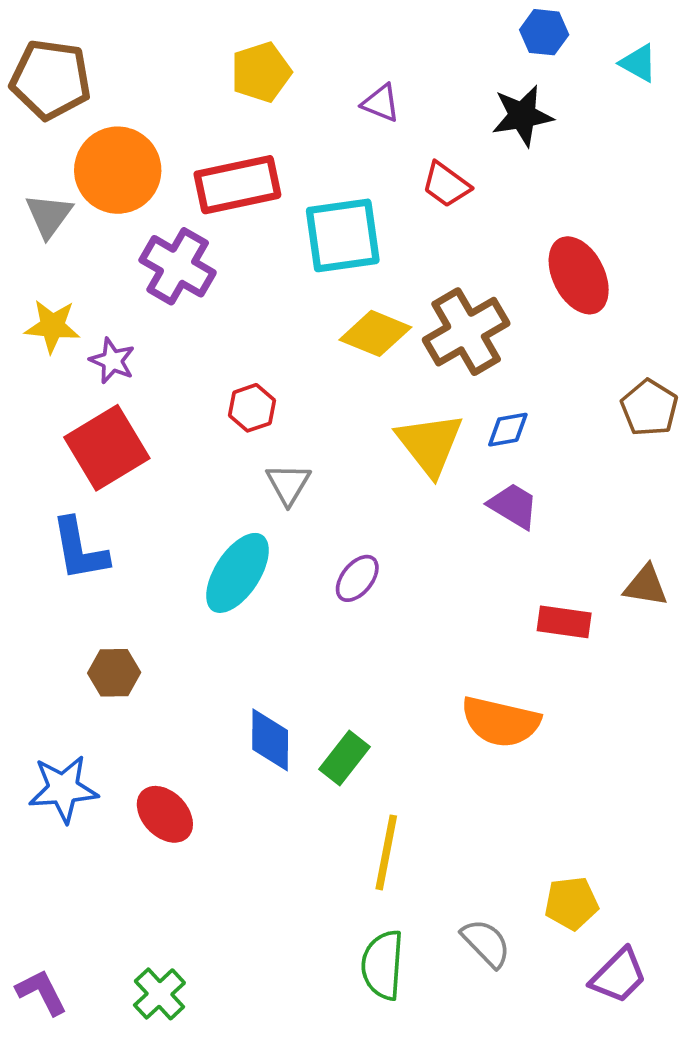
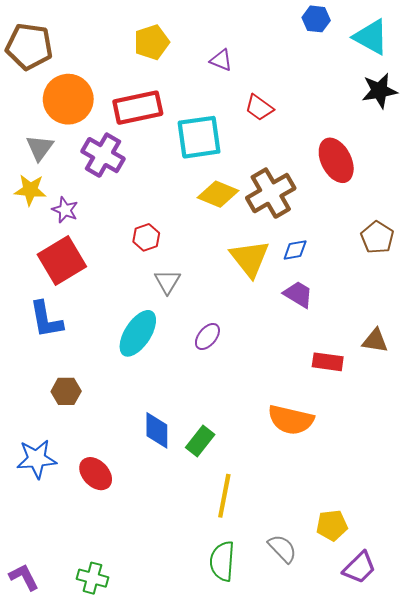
cyan triangle: (638, 63) -> (371, 37), size x1.6
black star: (522, 116) -> (379, 91), moved
gray triangle: (49, 215) -> (40, 148), moved
green cross: (159, 994) -> (92, 578), turned -32

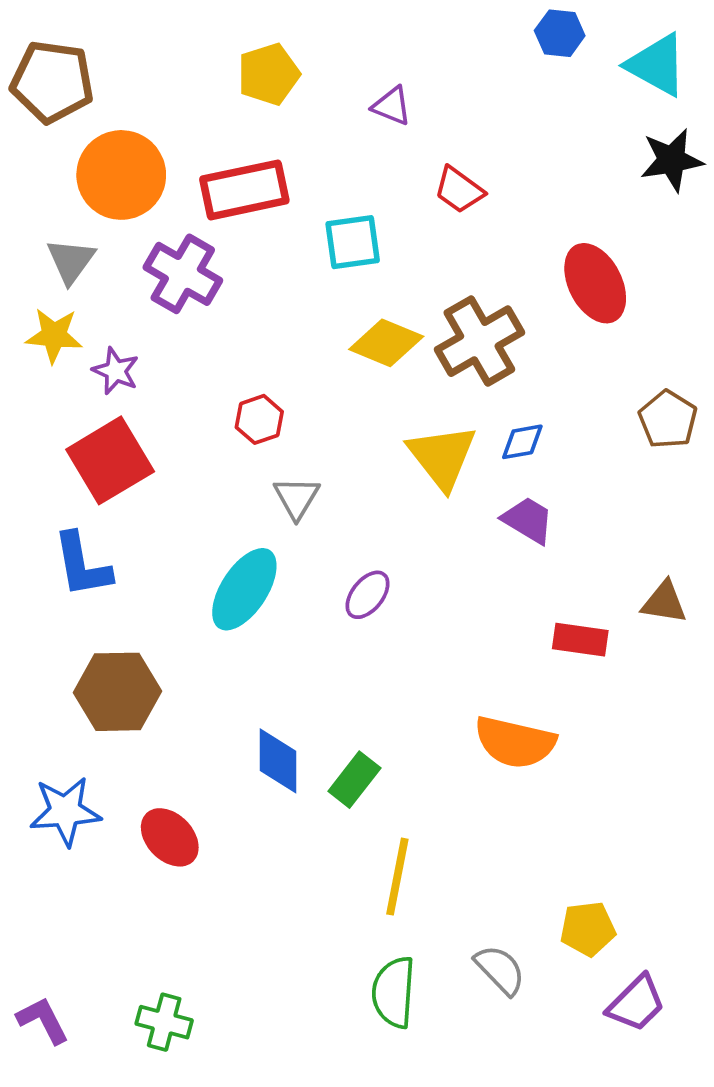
cyan square: (199, 137) -> (353, 242), size x0.7
brown hexagon: (66, 391) -> (117, 692), size x1.6

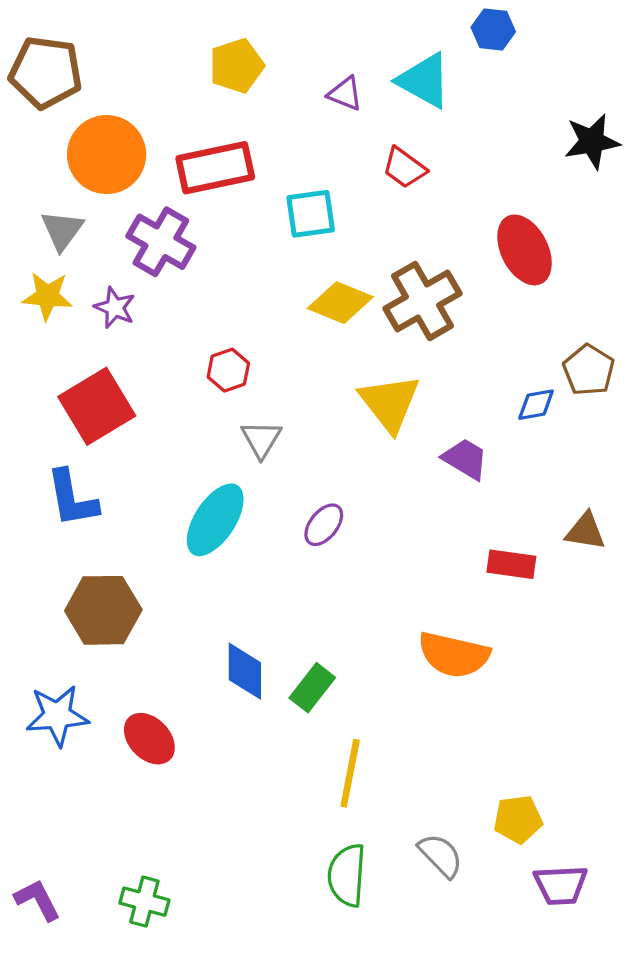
cyan triangle: (657, 65) -> (424, 80), moved
purple star: (116, 371) -> (115, 308), moved
blue diamond: (522, 442) -> (536, 405), moved
purple trapezoid: (636, 1003) -> (561, 885), turned 42

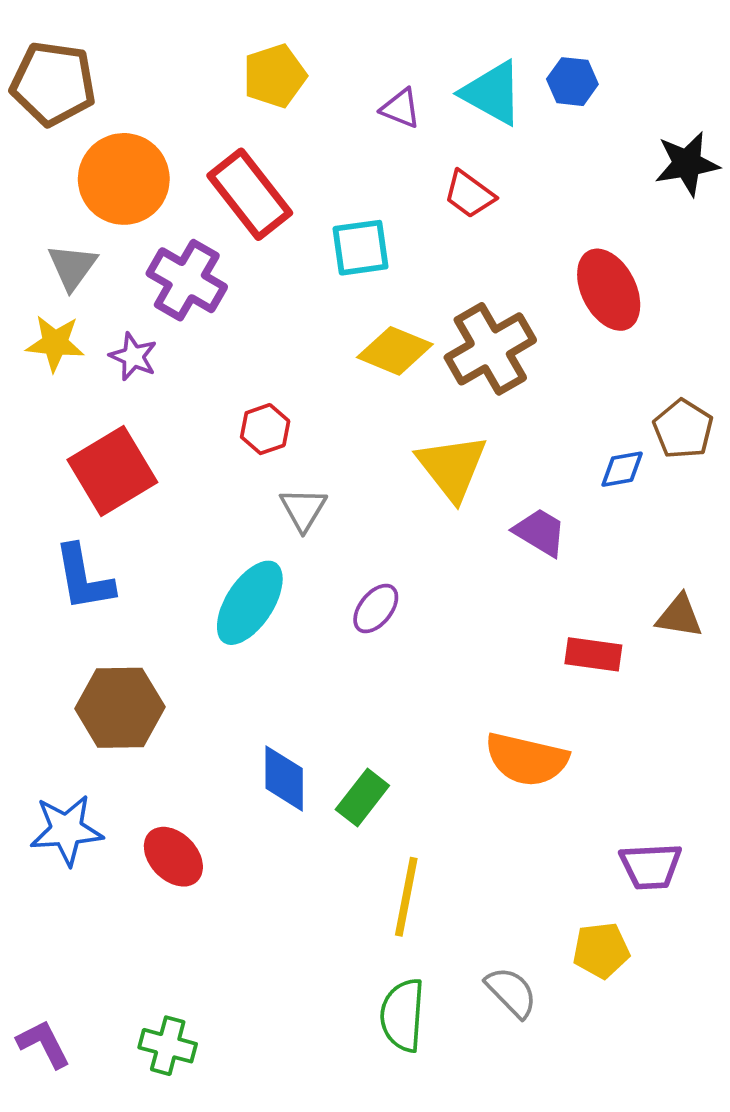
blue hexagon: (493, 29) -> (572, 82), moved
red rectangle: (215, 168) -> (250, 194), turned 64
purple trapezoid: (561, 885) -> (651, 866), moved

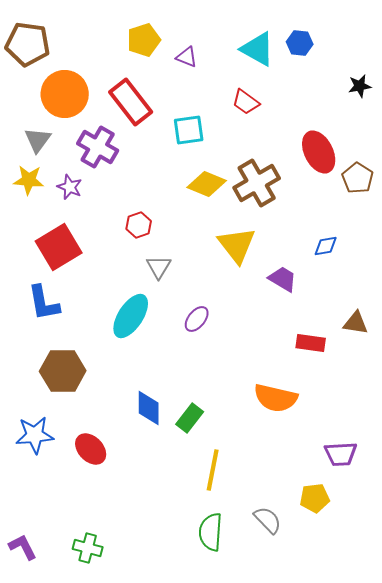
purple triangle: (401, 108) -> (187, 57), moved
black star: (687, 164) -> (360, 86), size x0.7
brown pentagon: (683, 429) -> (358, 178), moved

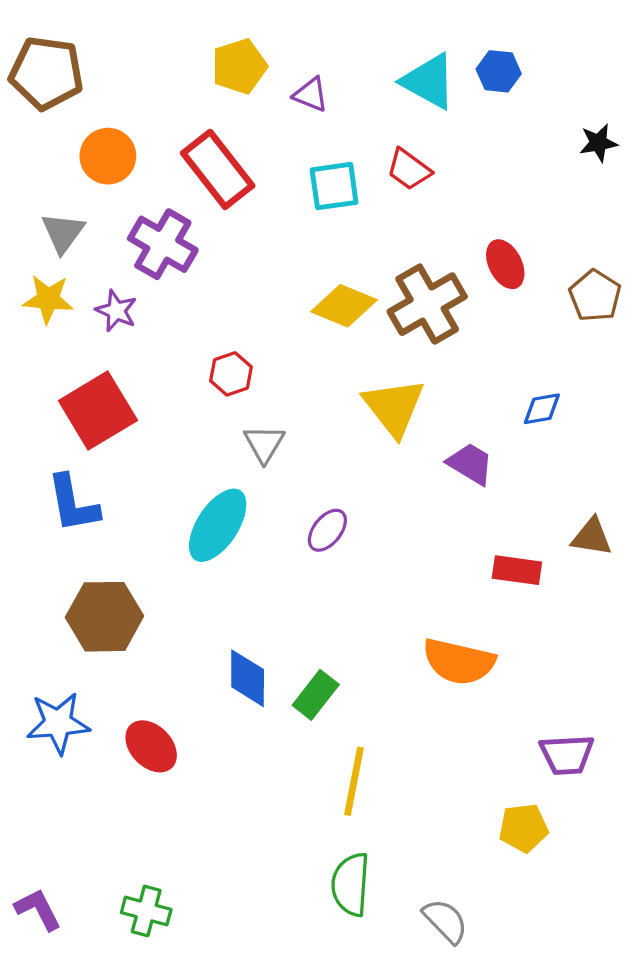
orange circle: (65, 94) -> (108, 156), size x0.7
cyan square: (189, 130) -> (334, 186), moved
red ellipse: (319, 152) -> (505, 264), moved, size x0.7
gray semicircle: (268, 520) -> (445, 921), moved

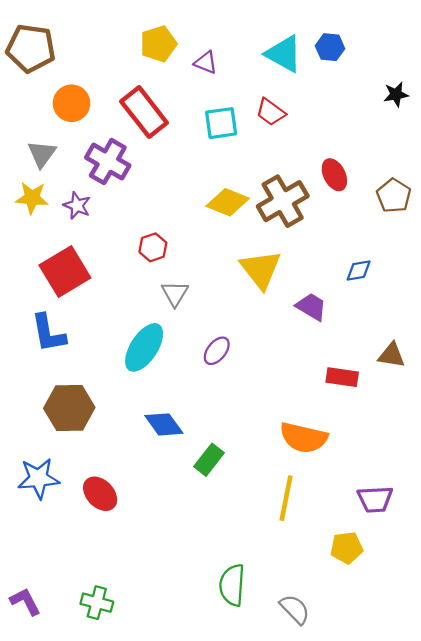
blue diamond: (248, 678) -> (164, 424), moved, turned -36
yellow line: (354, 781) -> (286, 498), moved

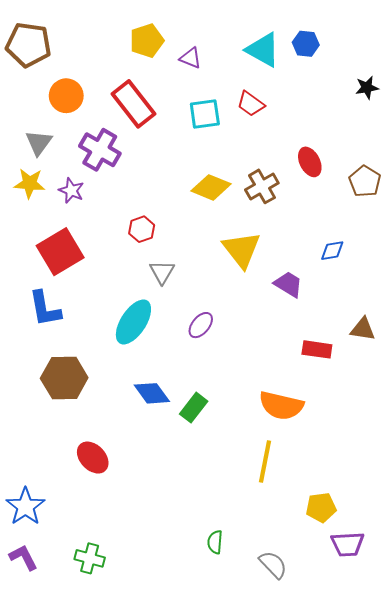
brown cross: (283, 201) -> (262, 186), size x0.7
green rectangle: (209, 460) -> (194, 408), moved
blue star: (39, 478) -> (25, 506), moved, turned -30
purple trapezoid: (375, 499) -> (348, 544), moved
green semicircle: (232, 585) -> (215, 542), size x0.6

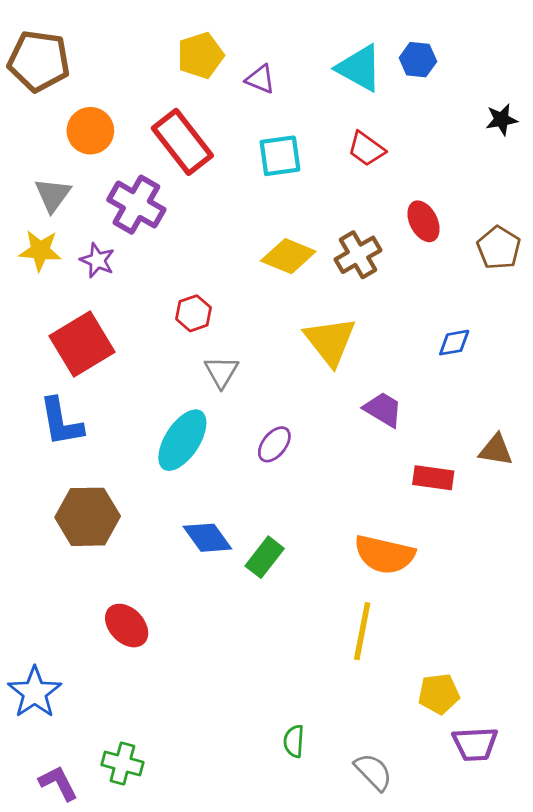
red trapezoid: (251, 104) -> (366, 149), moved
purple trapezoid: (288, 284) -> (383, 409), moved
purple L-shape: (23, 557) -> (58, 783), moved

